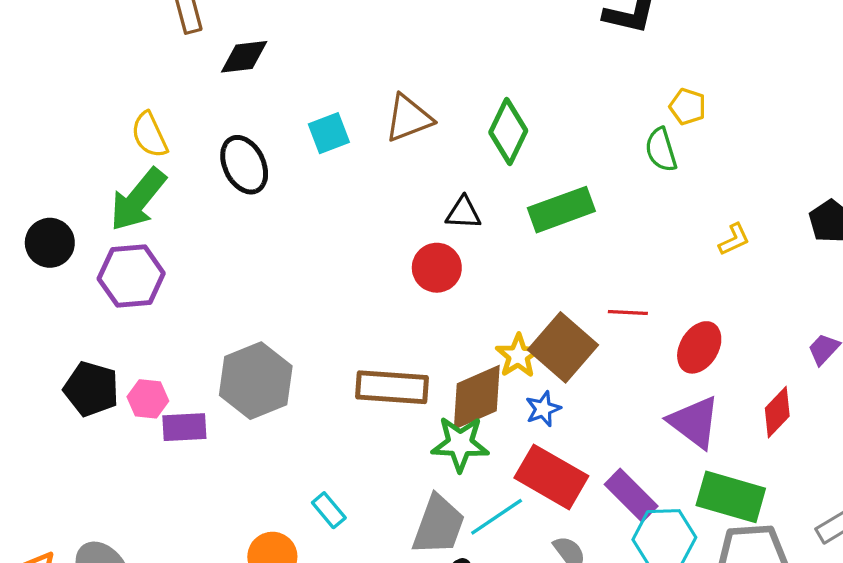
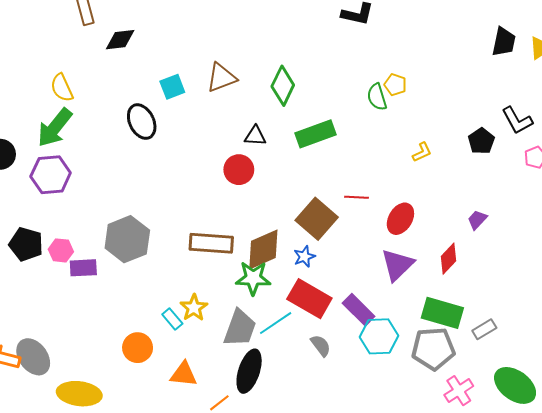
yellow pentagon: (688, 107) -> (395, 85), moved
black ellipse: (244, 165) -> (142, 122), moved
yellow star: (518, 356) -> (194, 308), moved
purple triangle: (694, 422) -> (397, 265), turned 39
green rectangle: (731, 497) -> (442, 313), moved

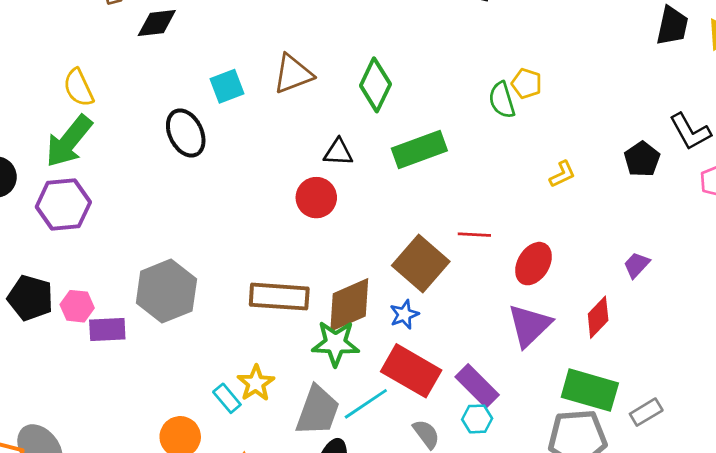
cyan hexagon: (379, 336) -> (477, 419), moved, size x0.6

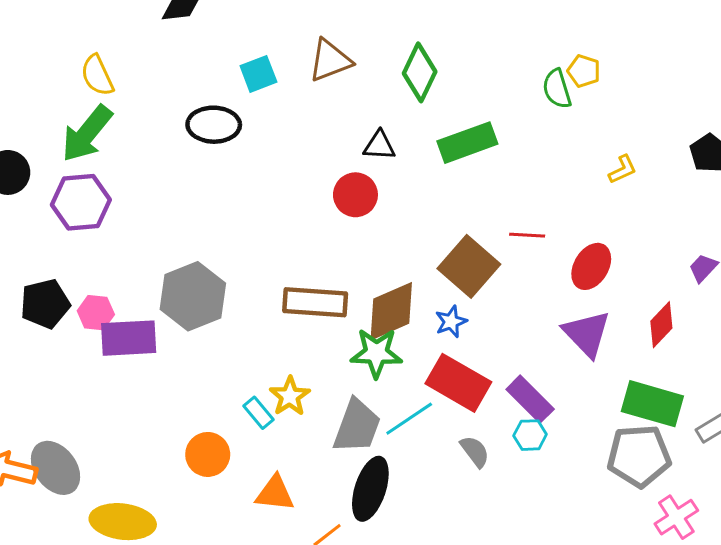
black ellipse: (186, 133) -> (214, 125), turned -63
black pentagon: (30, 298) -> (45, 304), turned -30
purple triangle: (529, 325) -> (587, 334), turned -30
purple rectangle: (107, 330) -> (129, 338), size x1.4

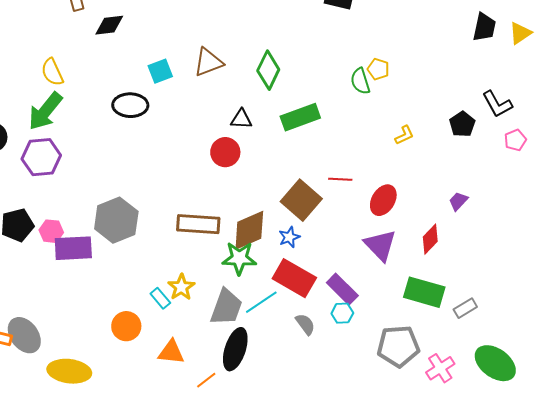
gray pentagon: (639, 456) -> (398, 346), moved

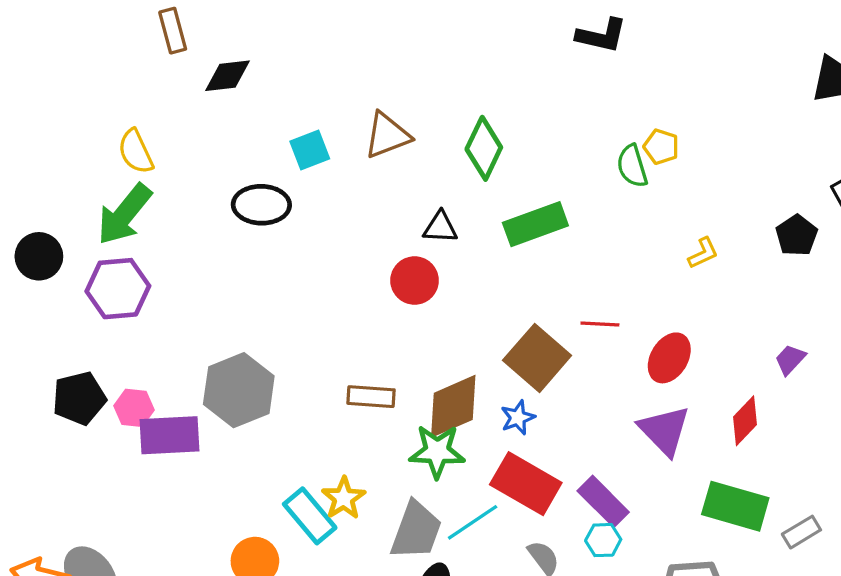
brown rectangle: (198, 224) -> (371, 397), size x0.7
cyan rectangle: (160, 298) -> (310, 516), size x1.6

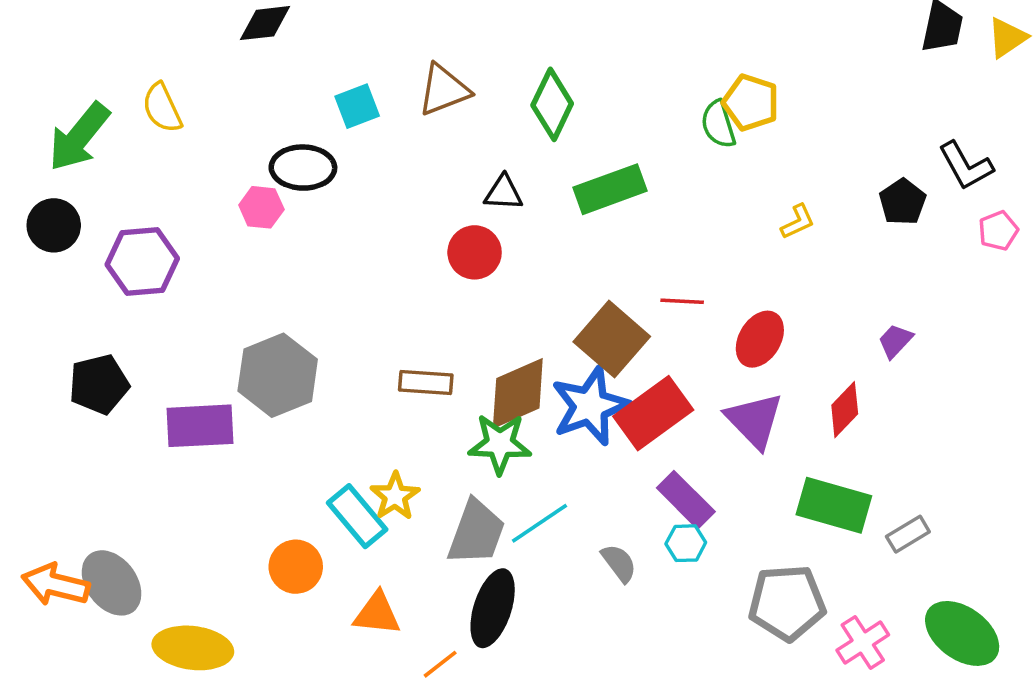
yellow pentagon: (661, 147) -> (751, 103), size x1.4
green arrow: (124, 214) -> (79, 137), moved
pink hexagon: (134, 408) -> (261, 207), moved
blue star: (518, 418) -> (590, 406), size x2.0
red rectangle: (526, 484) -> (653, 413), moved, turned -66

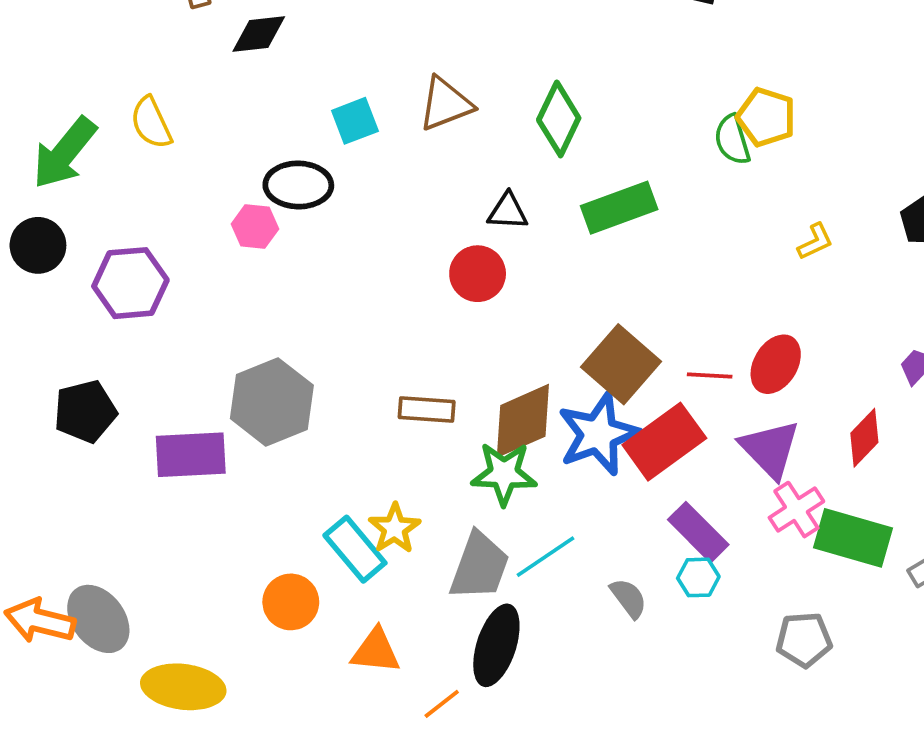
red line: (682, 301) -> (710, 376), moved
gray pentagon: (787, 603) -> (804, 640), size x0.7
pink cross: (863, 643) -> (796, 510), moved

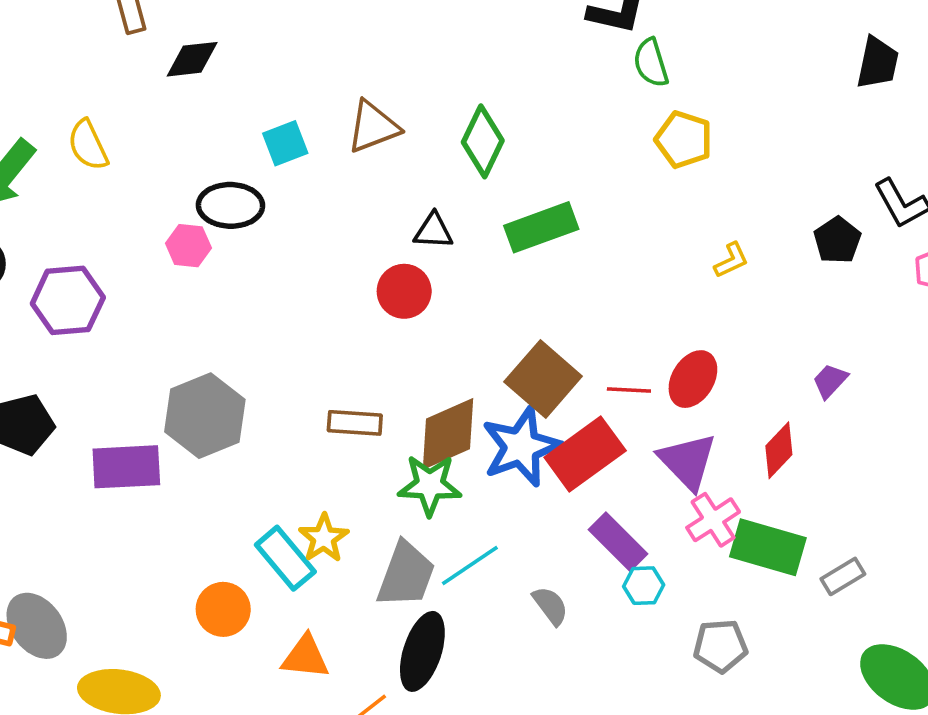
green semicircle: (732, 140) -> (651, 63), moved
cyan hexagon: (698, 577) -> (644, 586), moved

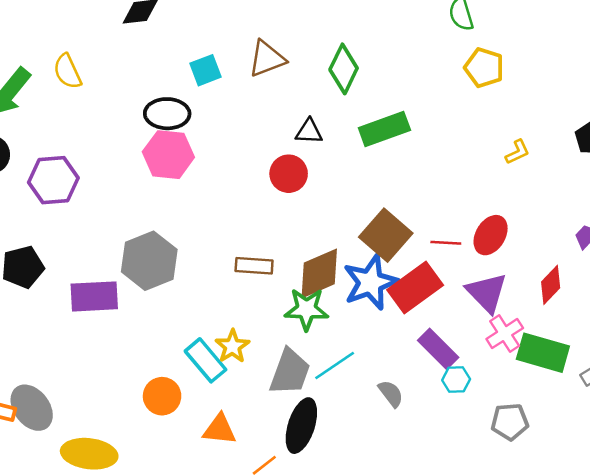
pink hexagon: (188, 246) -> (168, 155), moved, size x1.6

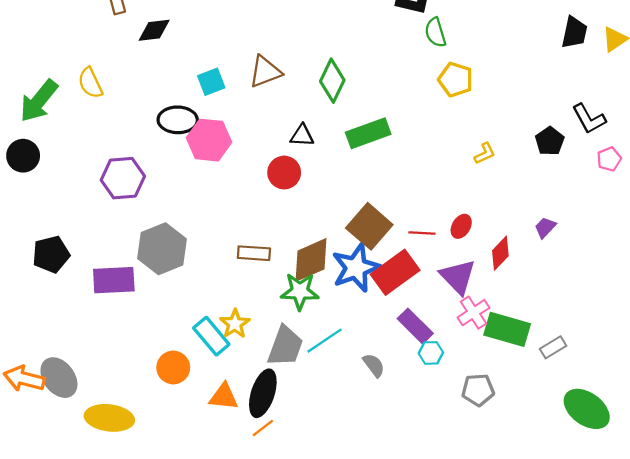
pink hexagon: (168, 155) -> (209, 140), moved
purple hexagon: (53, 180) -> (123, 178), moved
red ellipse: (491, 235) -> (461, 226), size x0.7
red diamond: (551, 285) -> (500, 253), moved
black ellipse: (301, 426) -> (263, 393), moved

